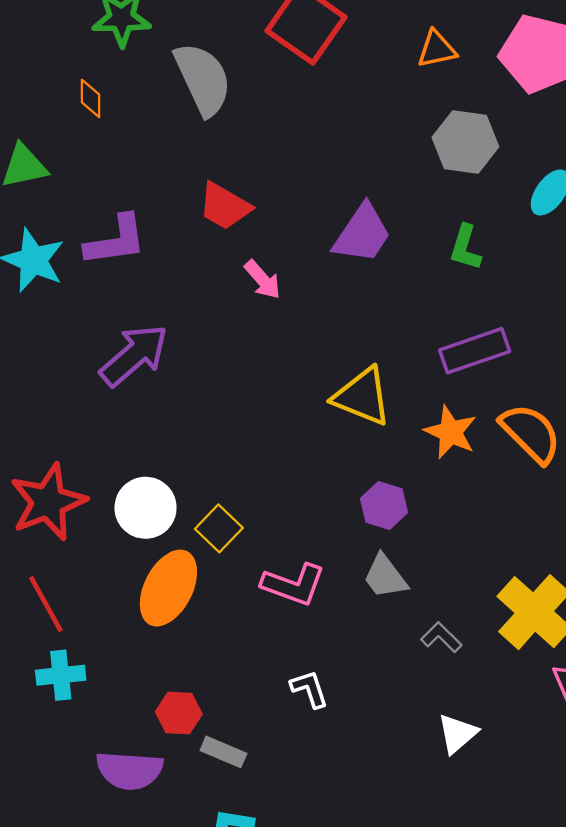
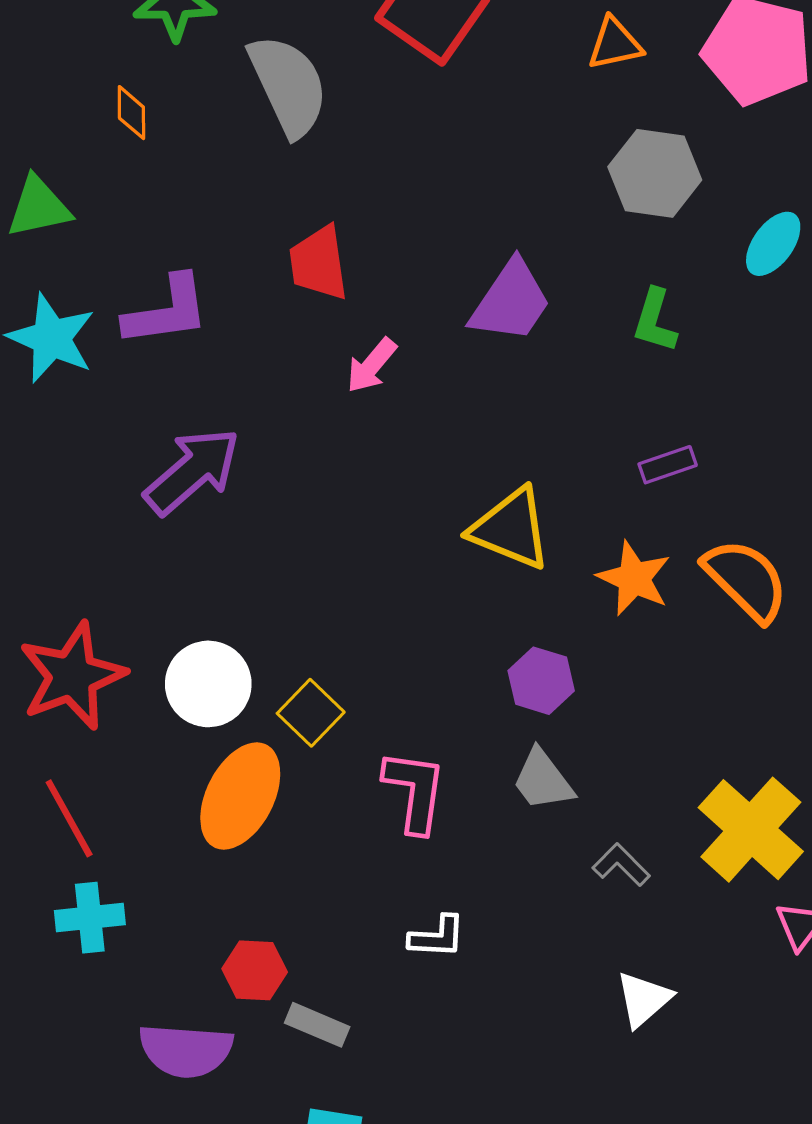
red trapezoid: (225, 206) -> (319, 263), turned 52
pink arrow: (262, 280) -> (371, 365), turned 81
purple rectangle: (475, 351) -> (668, 465), size x0.6
pink L-shape: (293, 585) -> (415, 791), turned -102
white L-shape: (309, 689) -> (437, 937), turned 111

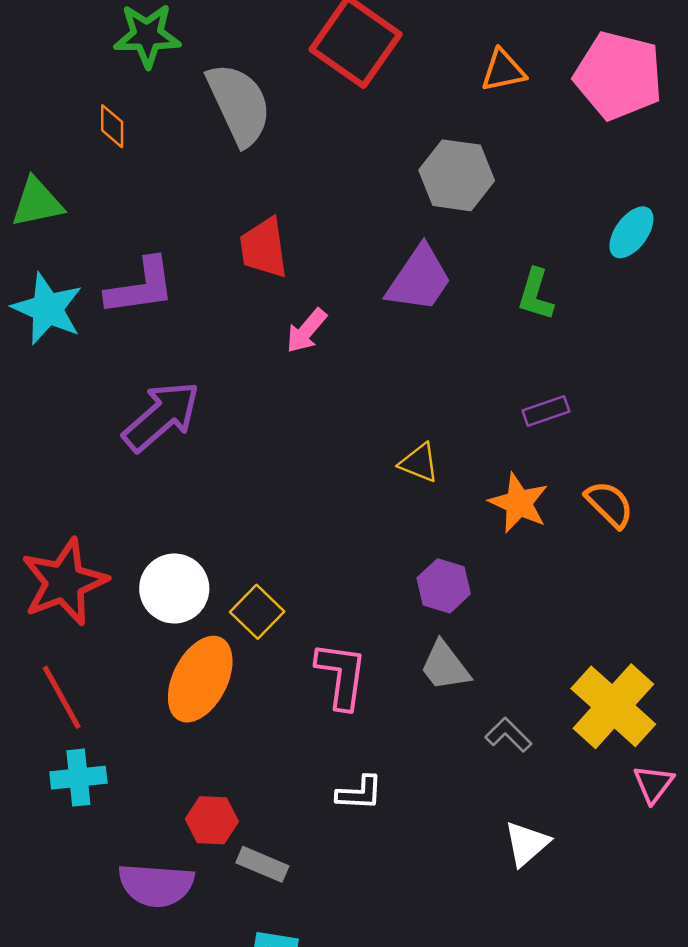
gray hexagon: (655, 173) -> (457, 175), moved
yellow triangle: (511, 529) -> (419, 463), size x0.6
orange semicircle: (746, 580) -> (609, 504), size x0.7

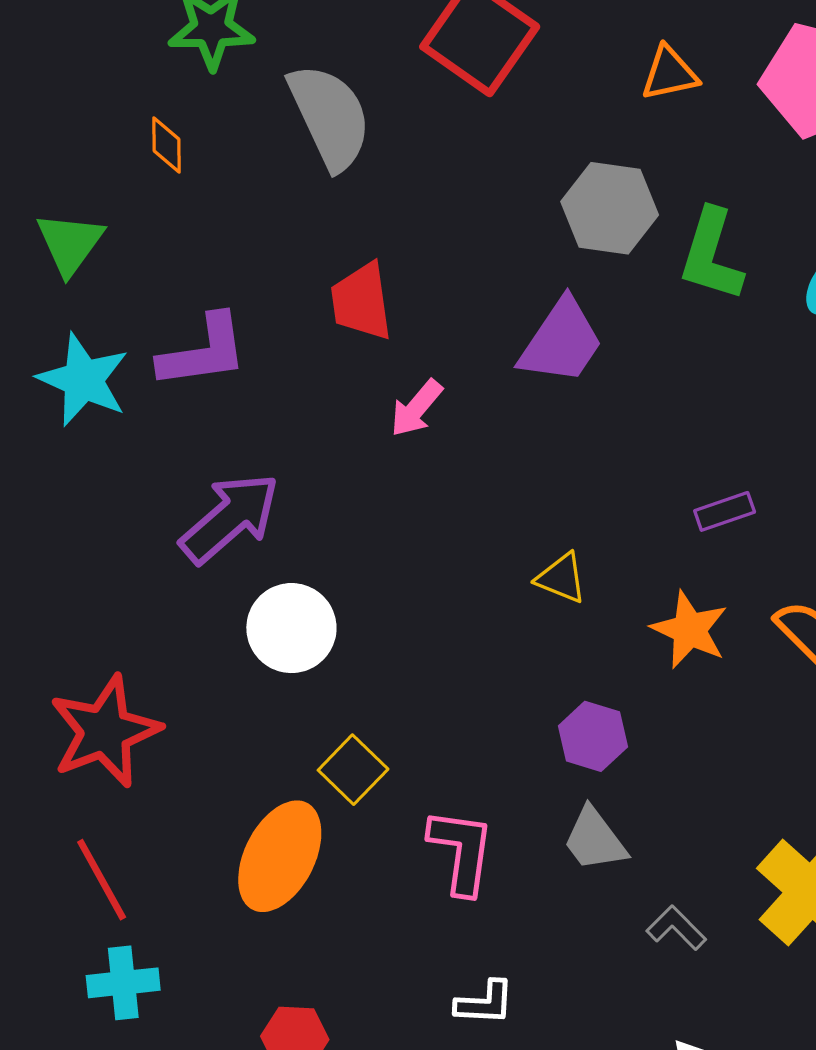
green triangle: (37, 203) -> (70, 243), turned -42
green L-shape: (536, 294) -> (711, 255), moved, size x1.4
white circle: (174, 588) -> (291, 628), moved

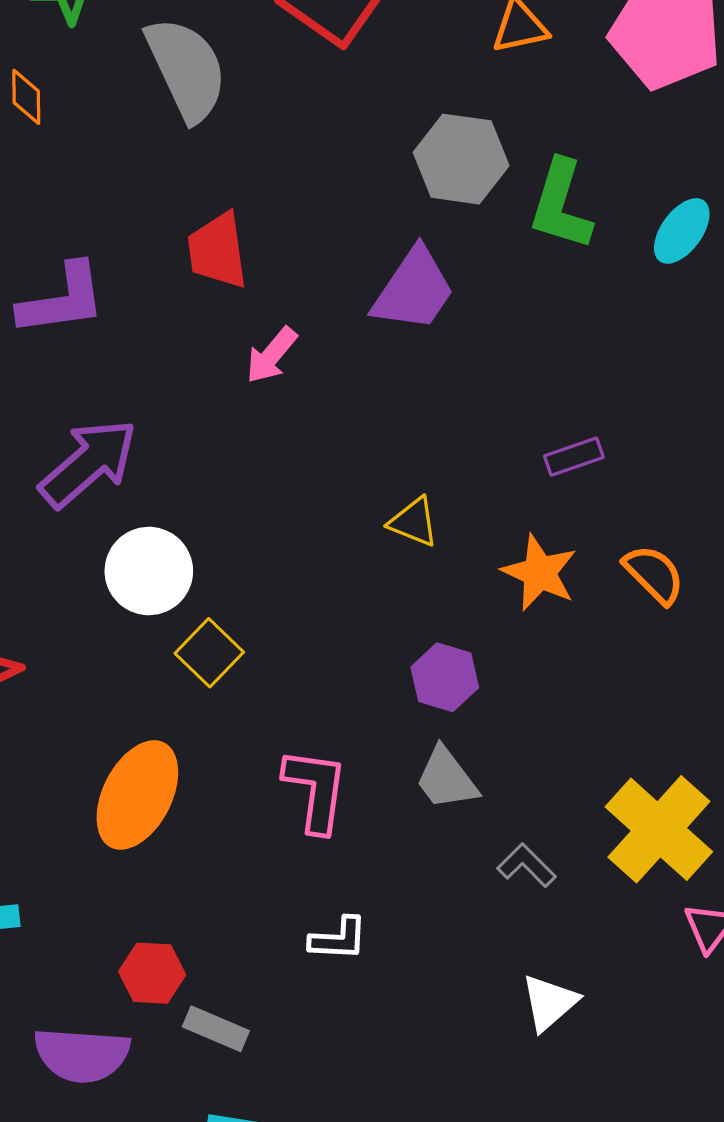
yellow square: (353, 770) -> (209, 653), moved

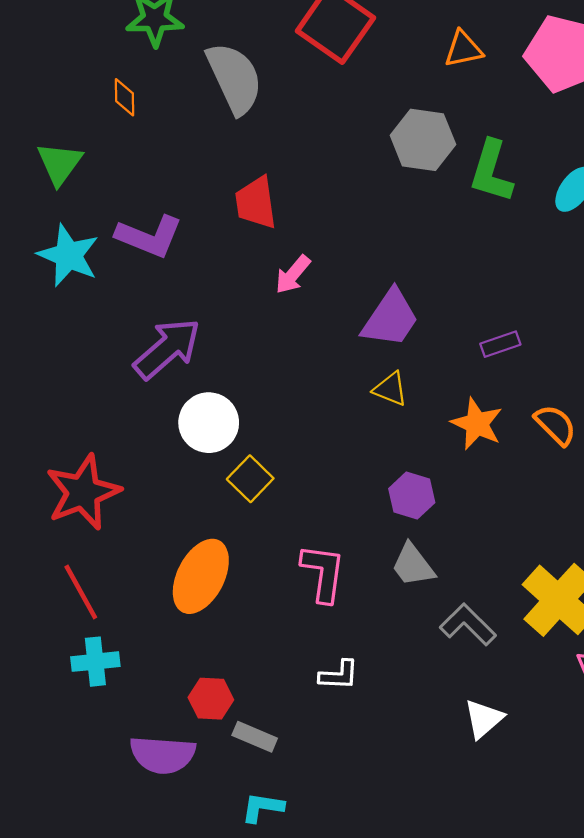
purple trapezoid: (414, 290) -> (390, 318), moved
purple L-shape: (62, 300) -> (149, 236), turned 30
gray L-shape: (526, 865) -> (468, 625), size x1.4

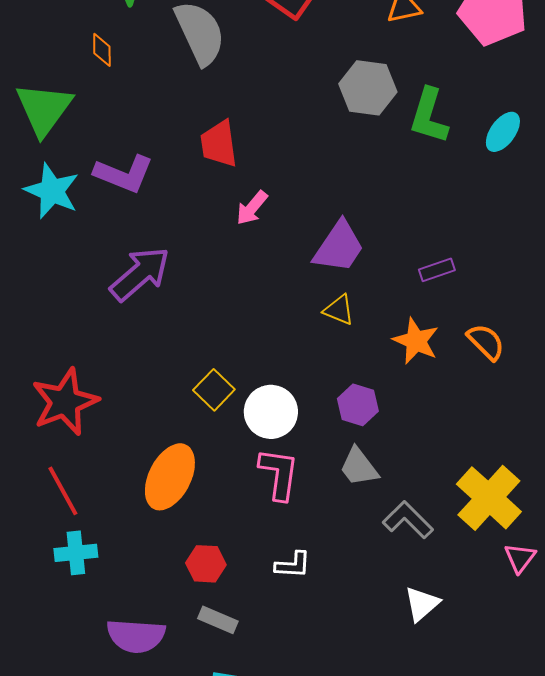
green triangle: (59, 163) -> (44, 109), size x1.4
white circle: (209, 423) -> (271, 412), moved
red hexagon: (211, 699) -> (206, 564), moved

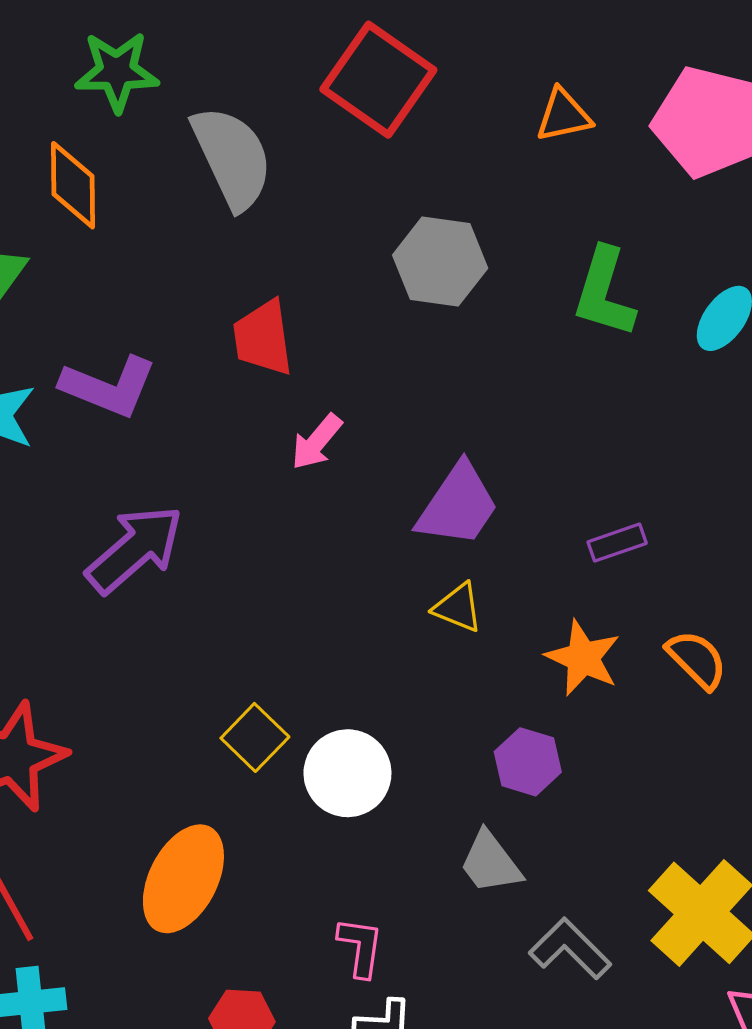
orange diamond: (102, 50) -> (73, 185), size x1.6
gray hexagon: (368, 88) -> (440, 262), moved
purple hexagon: (358, 405) -> (528, 762), moved
pink L-shape: (279, 474) -> (360, 947), moved, size x0.7

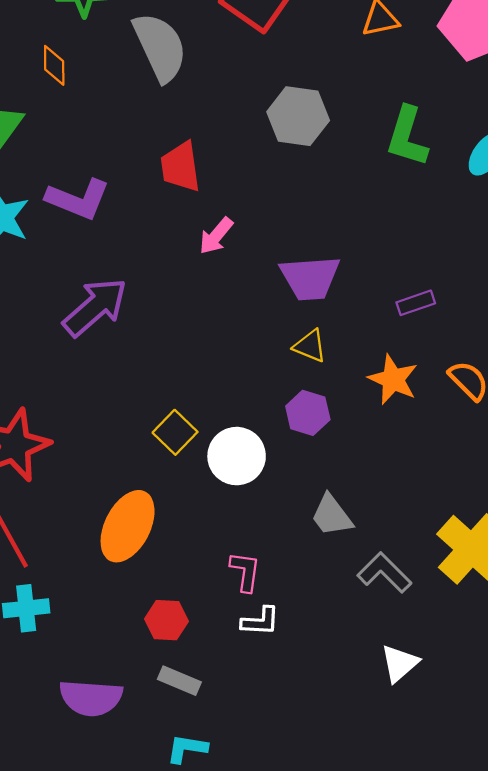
orange diamond: (73, 185) -> (54, 65), size x0.7
purple trapezoid: (458, 505) -> (310, 278), turned 52
purple hexagon: (528, 762) -> (308, 413), moved

